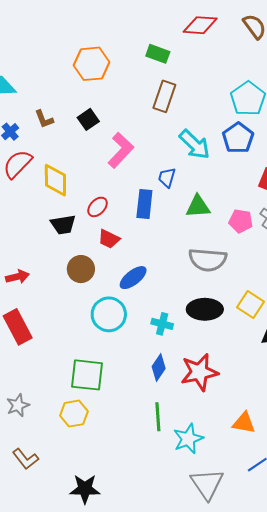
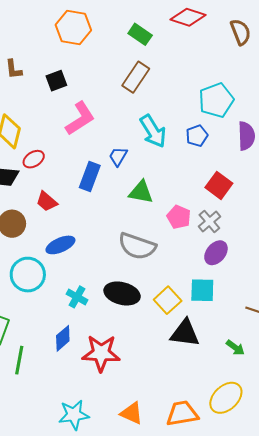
blue pentagon: (238, 138) -> (197, 136), size x0.7
red ellipse: (98, 207) -> (34, 159), moved
green line: (158, 417) -> (19, 360), moved

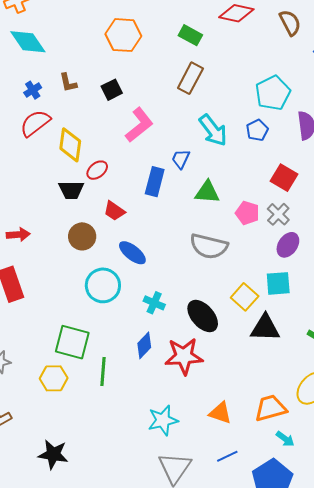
blue ellipse: (60, 245) -> (132, 253), turned 68
black ellipse: (122, 293) -> (203, 316), moved, turned 40

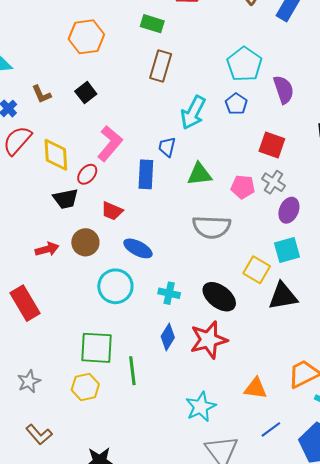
pink L-shape: (139, 125) -> (110, 143), moved
cyan arrow: (213, 130) -> (193, 113), turned 76
red arrow: (18, 235) -> (47, 249), moved

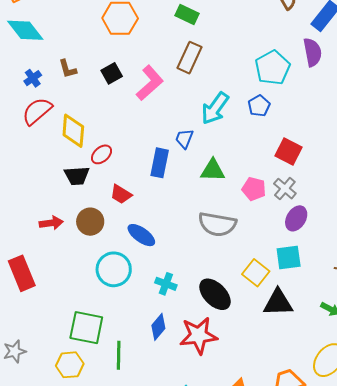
purple semicircle: (284, 90) -> (312, 52), moved
pink L-shape: (110, 143) -> (150, 83), moved

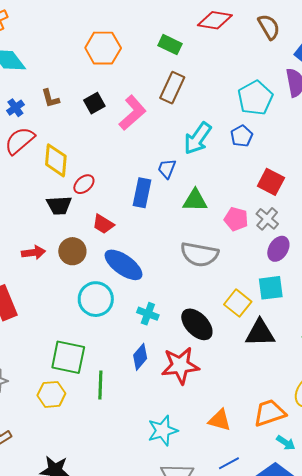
blue ellipse: (141, 235) -> (124, 265), size x1.4

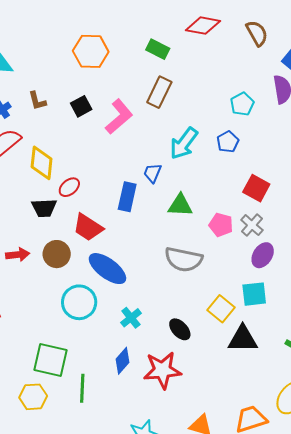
cyan pentagon: (255, 98) -> (242, 104), size x0.7
red trapezoid: (103, 224) -> (88, 227), size x1.4
cyan cross: (148, 314) -> (131, 318), turned 30
black ellipse: (197, 324) -> (180, 329), size x0.7

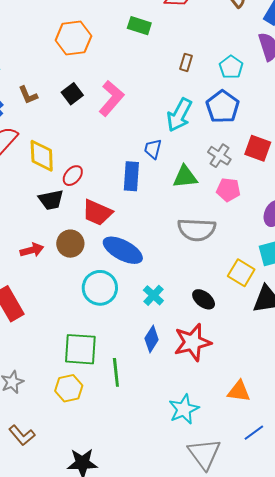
brown rectangle: (159, 92) -> (186, 62), moved, size x0.6
blue pentagon: (228, 142) -> (223, 107), size x1.5
gray cross: (252, 225) -> (219, 156), moved

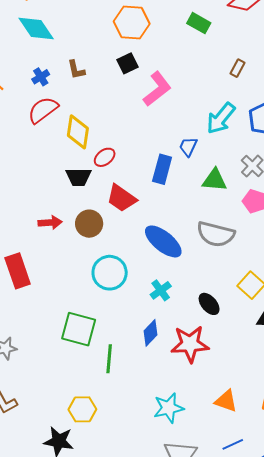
black square: (72, 94) -> (128, 63), moved
blue ellipse: (123, 250) -> (163, 241), moved
yellow hexagon: (69, 388) -> (82, 409), moved

